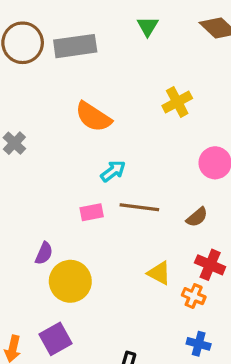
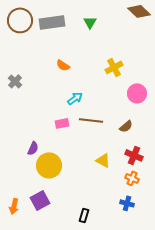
green triangle: (148, 26) -> (90, 22), moved
yellow cross: (177, 102) -> (114, 67), moved
orange semicircle: (93, 117) -> (63, 65), size x0.6
orange cross: (194, 296) -> (132, 178), moved

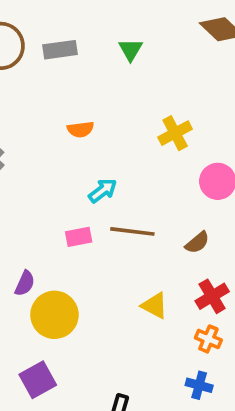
gray rectangle: (52, 22) -> (60, 50), size x0.7
orange semicircle: (63, 65) -> (80, 129), turned -40
red cross: (134, 155) -> (212, 296), turned 36

